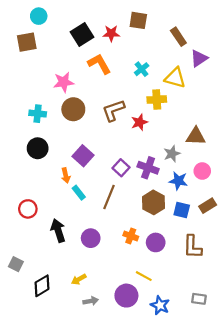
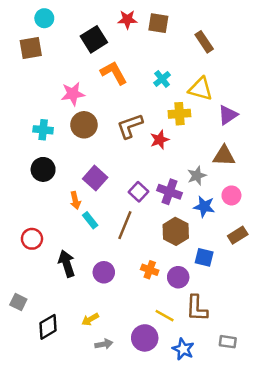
red star: (111, 33) -> (127, 19), moved
purple triangle: (199, 58) -> (228, 115), moved
blue square: (182, 210) -> (204, 257), moved
brown L-shape: (192, 247) -> (197, 308), moved

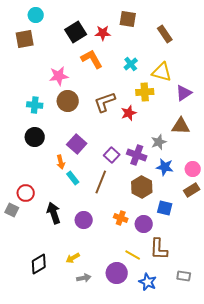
red star: (127, 19) -> (103, 33), moved
pink circle: (231, 195) -> (193, 169), moved
gray square: (18, 302) -> (12, 210), moved

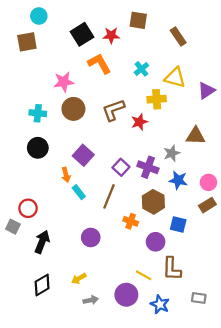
purple triangle: (184, 93) -> (206, 91), moved
black arrow: (54, 213) -> (42, 242), moved, turned 40
orange cross: (121, 218) -> (131, 221), moved

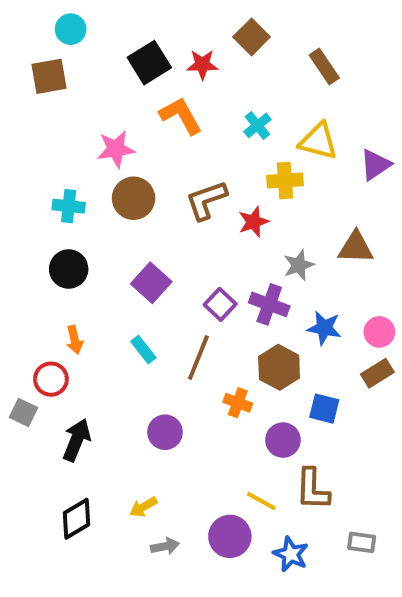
brown square: (138, 20) -> (252, 37), turned 36
gray star: (172, 153) -> (299, 265), moved
orange arrow: (66, 175) -> (75, 340), moved

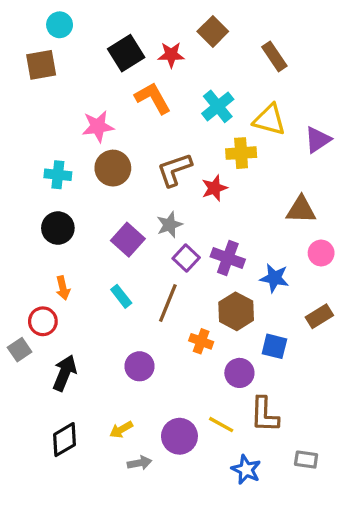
cyan cross: (257, 125) -> (218, 106), size x1.4
gray star: (299, 265) -> (169, 225), moved
pink circle: (379, 332) -> (321, 253), moved
gray square: (23, 413) -> (20, 350), turned 30
purple circle: (230, 536) -> (179, 436), moved

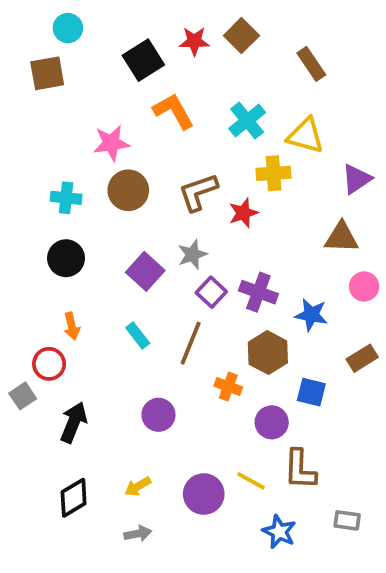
red star: (171, 55) -> (194, 41), moved
purple triangle: (318, 140) -> (357, 179), moved
gray arrow: (139, 463) -> (138, 534), moved

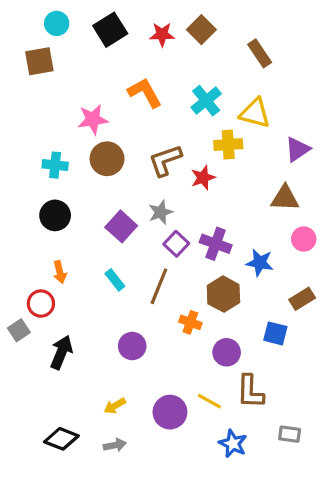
black square: (143, 60) -> (110, 30), moved
blue square: (311, 392) -> (275, 333), moved
black diamond: (74, 498) -> (61, 439), moved, turned 52

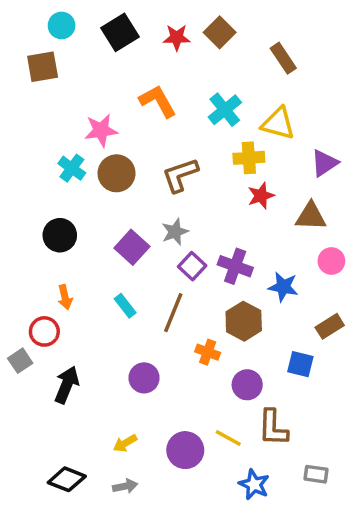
cyan cross: (55, 165) -> (72, 168), moved, turned 30
red star: (203, 178) -> (261, 196), moved

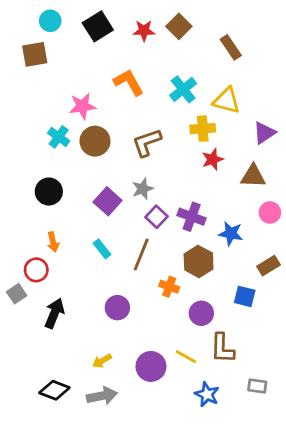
gray arrow: (125, 486) -> (102, 396), size x1.5

